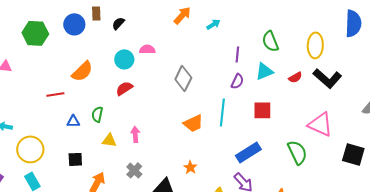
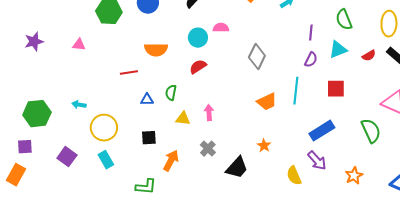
orange semicircle: (82, 71) -> (156, 50), turned 45

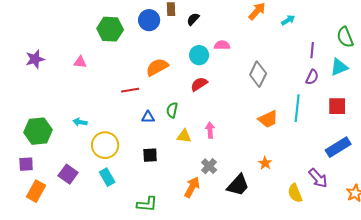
orange semicircle: (156, 50) -> (157, 67), turned 150
blue rectangle: (322, 131) -> (338, 147), moved
orange arrow: (171, 161) -> (192, 187), moved
orange rectangle: (16, 175) -> (36, 191), moved

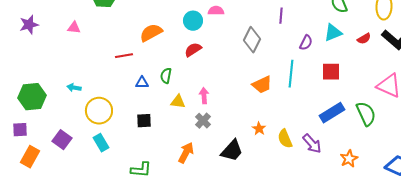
purple line: (312, 50) -> (281, 16), moved
gray cross: (209, 166) -> (203, 121), moved
yellow semicircle: (295, 193) -> (285, 139), moved

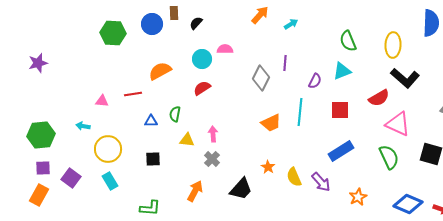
purple line: (281, 16) -> (285, 63), moved
pink triangle: (74, 28) -> (102, 101), moved
red semicircle: (364, 39) -> (379, 98), moved, size x1.5
green semicircle: (366, 114) -> (389, 157), moved
purple square: (20, 130) -> (43, 168), moved

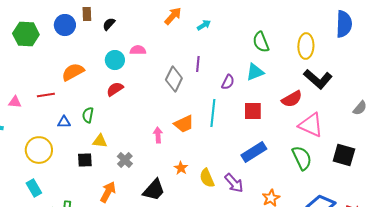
pink arrow: (213, 134) -> (158, 135), moved
yellow circle: (108, 149) -> (39, 150), moved
black square: (153, 159) -> (85, 160), moved
cyan rectangle: (110, 181) -> (34, 188), moved

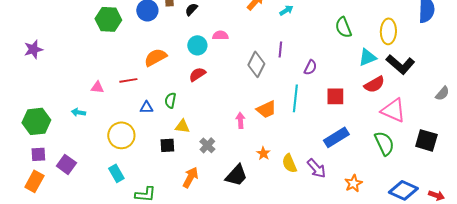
cyan triangle: (255, 72) -> (367, 57), moved

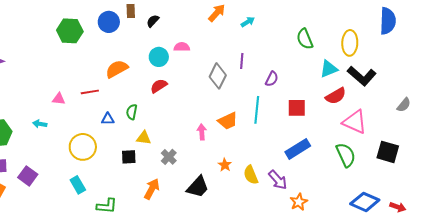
orange star: (353, 183) -> (299, 202), moved

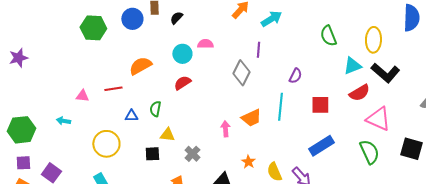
cyan arrow: (248, 22) -> (271, 19), size x1.5
purple line: (242, 61) -> (258, 50), moved

